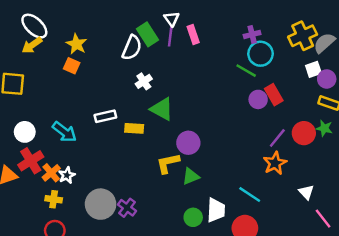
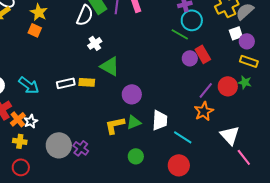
white rectangle: (105, 116) -> (66, 83), moved
yellow L-shape: (168, 163) -> (115, 125), moved
white triangle: (306, 192) -> (230, 135), size x1.5
white trapezoid: (216, 210) -> (160, 120), moved

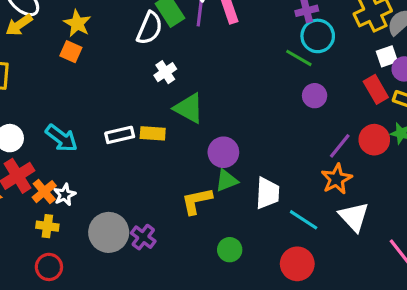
red rectangle: (203, 54) -> (376, 89), moved
green triangle: (134, 122) -> (227, 181), moved
white triangle: (230, 135) -> (354, 217), moved

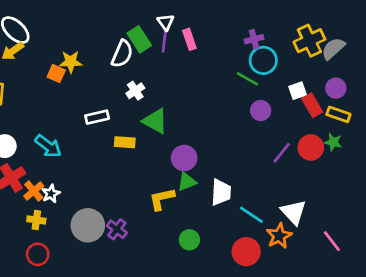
yellow star: (77, 23) -> (71, 62), moved, turned -30
white square: (387, 56) -> (298, 91), moved
white rectangle: (120, 135) -> (97, 117), moved
orange star: (337, 179) -> (279, 236), moved

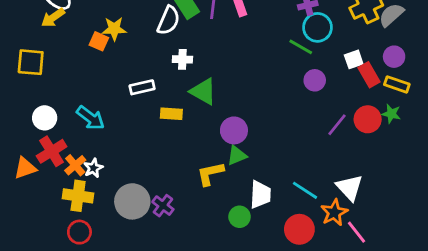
white cross: (135, 91) -> (182, 59), turned 36
white trapezoid: (221, 192) -> (260, 194), moved
yellow cross: (36, 220) -> (78, 196), size x1.5
pink line: (332, 241) -> (356, 232), moved

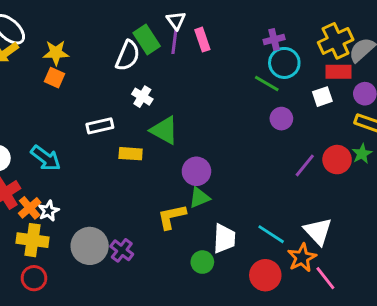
yellow star: (114, 29) -> (56, 53), moved
white cross: (182, 59) -> (142, 97), turned 30
red rectangle: (369, 75) -> (338, 72), moved, turned -60
green star: (391, 114) -> (362, 154), turned 30

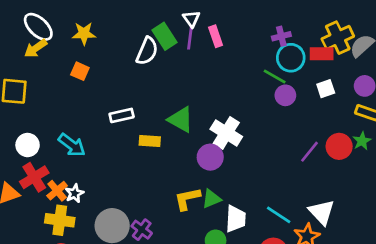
yellow star: (56, 53) -> (84, 34), moved
red rectangle: (338, 72) -> (322, 54), moved
white cross: (142, 97) -> (226, 133), moved, size x1.6
purple circle: (281, 119) -> (285, 95), moved
green triangle: (199, 198) -> (212, 199), moved

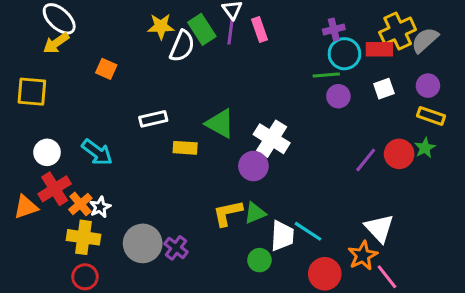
yellow star: (84, 34) -> (161, 26), moved
green line: (275, 77) -> (326, 75), turned -35
cyan line: (279, 215) -> (308, 231), moved

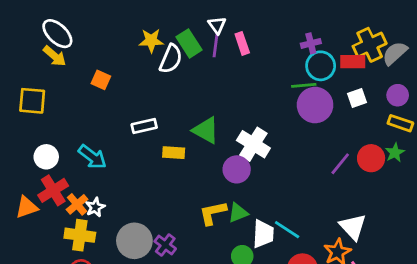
yellow arrow: (56, 43) -> (55, 56), turned -105
purple circle: (338, 96) -> (315, 105), size x1.6

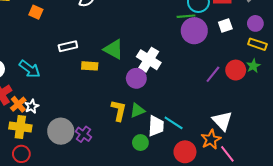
yellow L-shape: (213, 213) -> (119, 110), turned 115

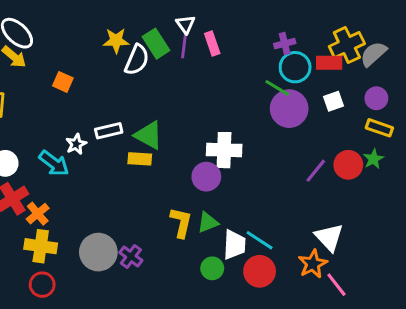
green line: (186, 16) -> (277, 88), turned 36
green triangle: (114, 49) -> (149, 135), moved
white cross: (149, 60) -> (224, 150), turned -30
white star: (32, 106) -> (76, 144), moved
red circle: (185, 152) -> (260, 271), moved

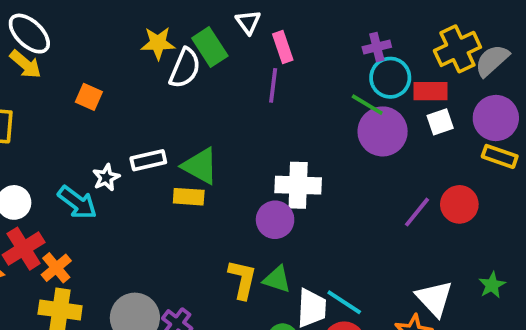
purple line: (184, 45) -> (273, 85), moved
red rectangle: (329, 63) -> (431, 91), moved
purple circle: (376, 98) -> (496, 118), size x1.5
green star: (373, 159) -> (492, 285), moved
green triangle: (208, 222) -> (277, 279), turned 40

